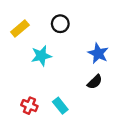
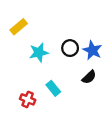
black circle: (60, 24) -> (70, 48), moved
cyan rectangle: (60, 106) -> (53, 88), moved

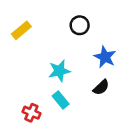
black circle: (70, 48) -> (80, 25), moved
cyan star: (39, 52) -> (59, 71), moved

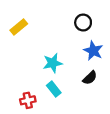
black circle: (80, 25) -> (83, 23), moved
red cross: (31, 113) -> (28, 100), turned -35

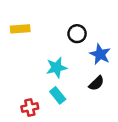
black circle: (83, 23) -> (77, 34), moved
yellow rectangle: (19, 27) -> (20, 29), turned 36

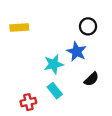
black circle: (77, 34) -> (88, 26), moved
blue star: (100, 54) -> (77, 52), moved

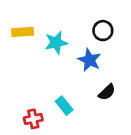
cyan star: (54, 64) -> (56, 43), moved

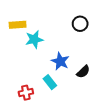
cyan star: (56, 43) -> (34, 39), moved
blue star: (89, 60) -> (60, 61), moved

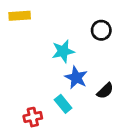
yellow rectangle: (18, 25) -> (20, 16), moved
cyan star: (34, 39) -> (63, 51), moved

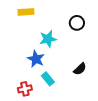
yellow rectangle: (20, 16) -> (26, 12), moved
blue star: (76, 78) -> (36, 59), moved

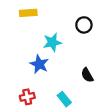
black semicircle: (80, 69) -> (87, 75), turned 104
cyan rectangle: (48, 79) -> (64, 99), moved

